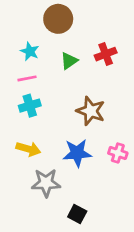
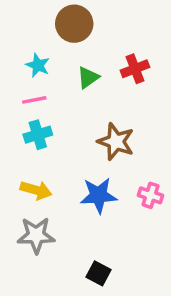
gray star: (46, 183) -> (36, 235), moved

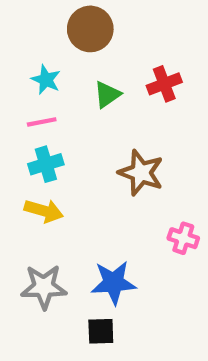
yellow arrow: (36, 190) -> (44, 211), moved
blue star: (99, 195) -> (114, 283), moved
black square: (99, 273) -> (101, 331), moved, turned -30

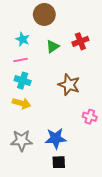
cyan cross: (46, 164) -> (23, 81), turned 35
black square: (101, 331) -> (59, 162), moved

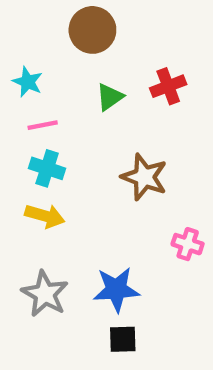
cyan star: (23, 39) -> (28, 82), moved
gray star: (22, 140) -> (45, 294), turned 30

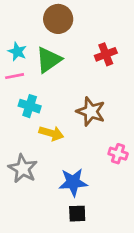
green triangle: (110, 97) -> (49, 60), moved, size x1.5
pink line: (43, 125) -> (15, 76), moved
yellow arrow: (45, 216) -> (51, 133), moved
gray star: (45, 294) -> (23, 169), moved

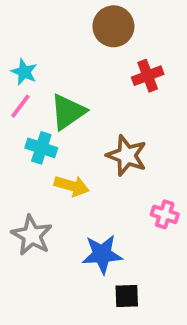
brown circle: (58, 19) -> (113, 26), moved
green triangle: (49, 60) -> (68, 112), moved
pink line: (15, 76) -> (20, 106), turned -42
black square: (77, 214) -> (127, 296), moved

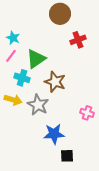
brown star: (127, 155) -> (55, 82), moved
yellow arrow: (72, 186) -> (13, 100), moved
gray star: (32, 235) -> (38, 105), moved

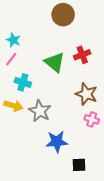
red cross: (78, 40) -> (82, 55), moved
green triangle: (36, 59) -> (55, 62), moved, turned -45
brown star: (55, 82) -> (86, 94), moved
black square: (67, 156) -> (79, 165), moved

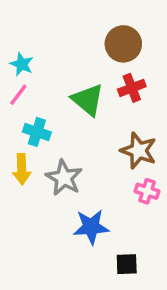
brown circle: (63, 15) -> (123, 44), moved
yellow arrow: (13, 106) -> (22, 169), turned 72

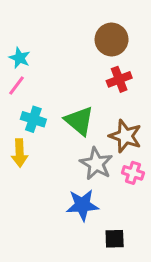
green triangle: (88, 100) -> (79, 121), moved
gray star: (64, 178) -> (96, 164), moved

